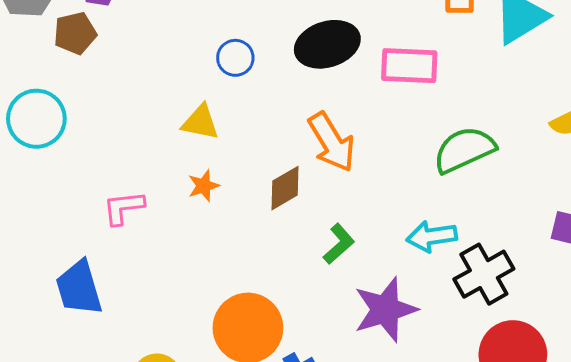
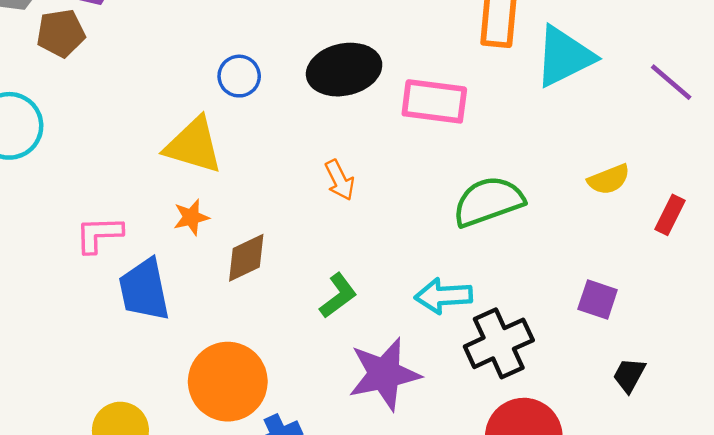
yellow triangle: (200, 122) -> (194, 145), size x1.4
orange arrow: (332, 142) -> (340, 180), size x0.6
brown diamond: (285, 188) -> (246, 258), moved
blue trapezoid: (79, 288) -> (144, 290), moved

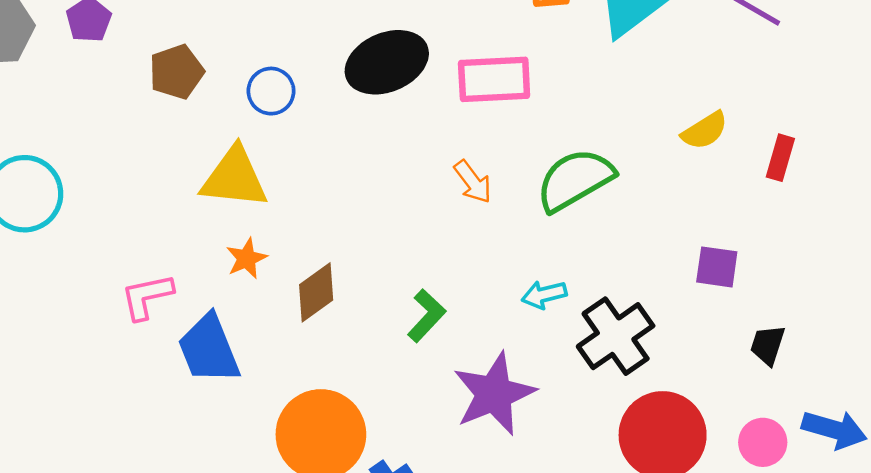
brown pentagon: (61, 33) -> (176, 72), moved
orange arrow: (340, 180) -> (473, 182), moved
cyan arrow: (443, 296) -> (544, 295), size x0.7

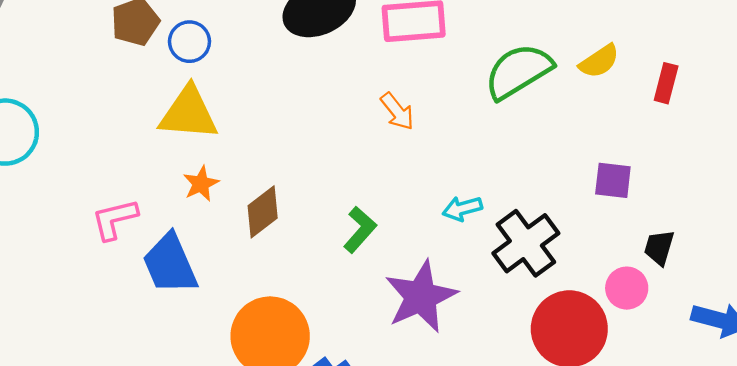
blue circle: (271, 91) -> (189, 42), moved
green semicircle: (575, 180) -> (518, 71), moved
pink circle: (763, 442) -> (627, 288), moved

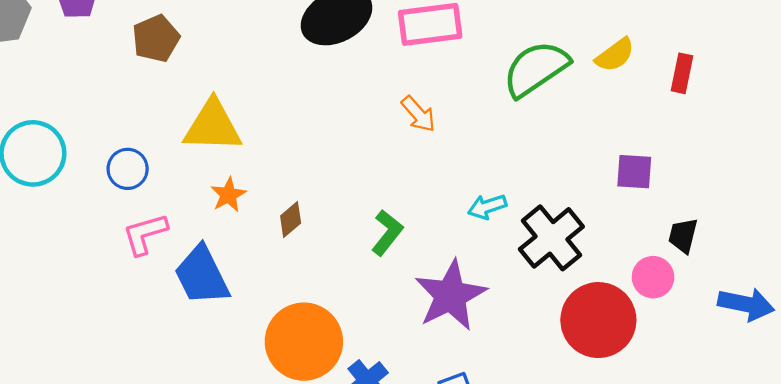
blue circle: (189, 42) -> (128, 169), moved
brown diamond: (263, 212) -> (291, 220), size x0.7

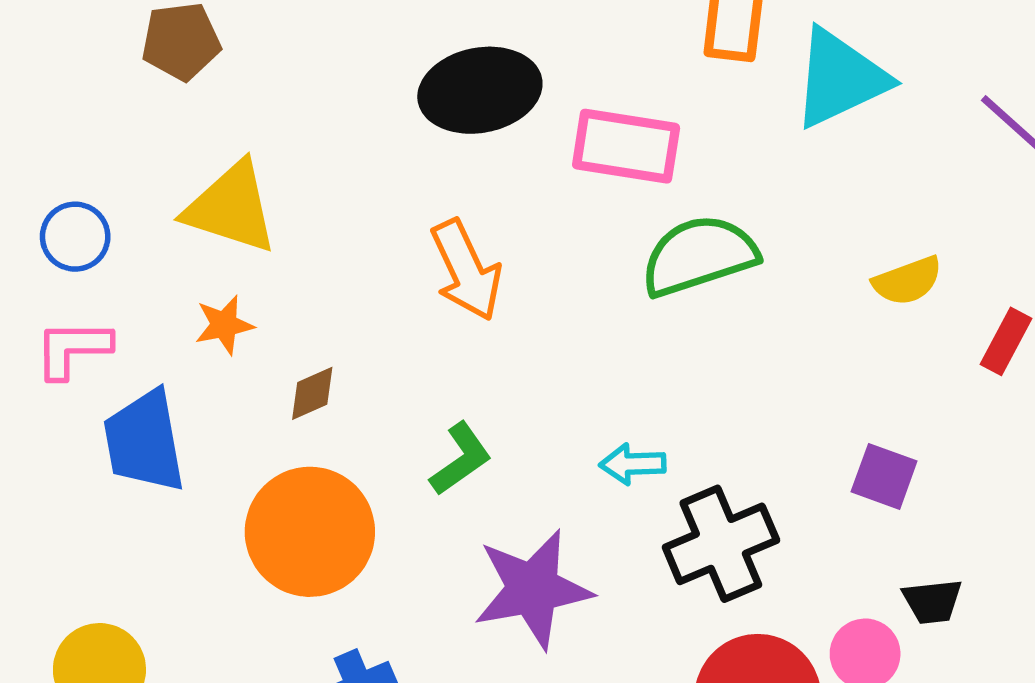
green semicircle: (536, 69) -> (699, 256), moved
orange arrow: (418, 114) -> (466, 270), moved, size x1.5
black trapezoid: (683, 236) -> (932, 601), turned -126
orange circle: (304, 342) -> (310, 532), moved

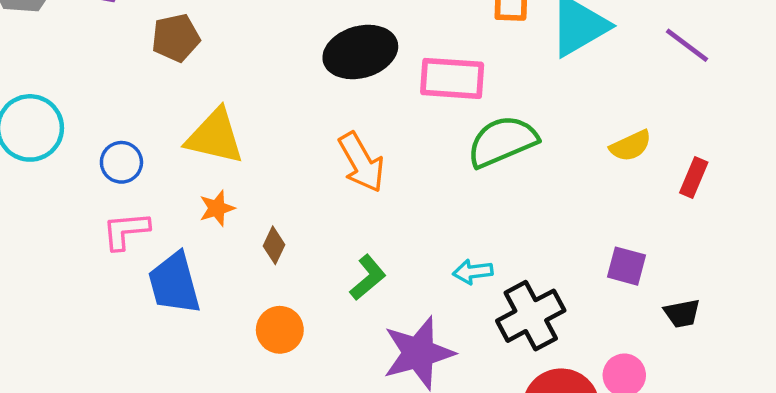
brown diamond: (312, 393) -> (274, 245), turned -36
orange circle: (310, 532) -> (280, 330), size x0.6
black trapezoid: (932, 601) -> (682, 313), moved

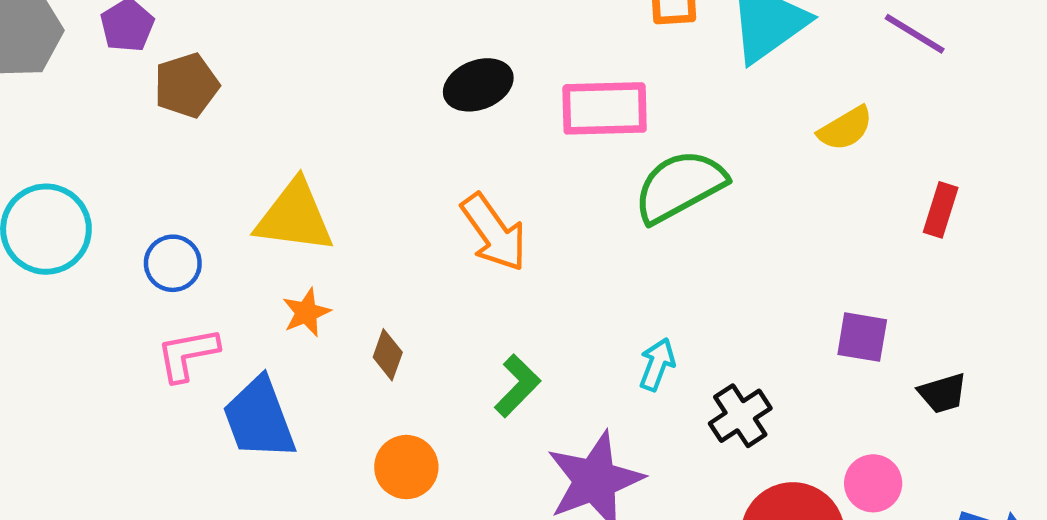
brown pentagon: (176, 38) -> (186, 85), moved
black ellipse: (360, 52) -> (478, 85), size x0.7
yellow semicircle: (631, 146) -> (845, 128), moved
cyan arrow: (473, 272) -> (657, 364), turned 123
black cross: (531, 316) -> (740, 416), size x0.7

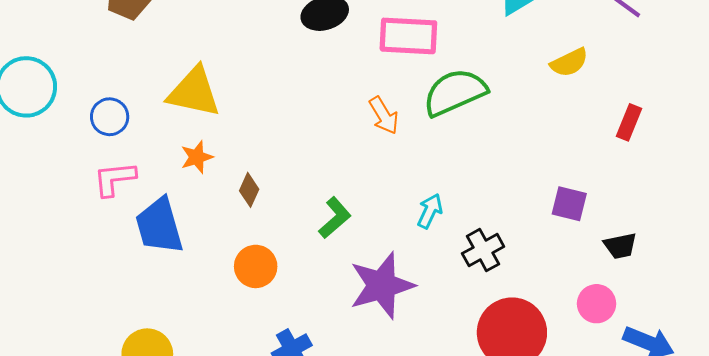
orange arrow: (494, 232) -> (384, 115), moved, size x0.7
pink circle: (873, 483) -> (597, 304), moved

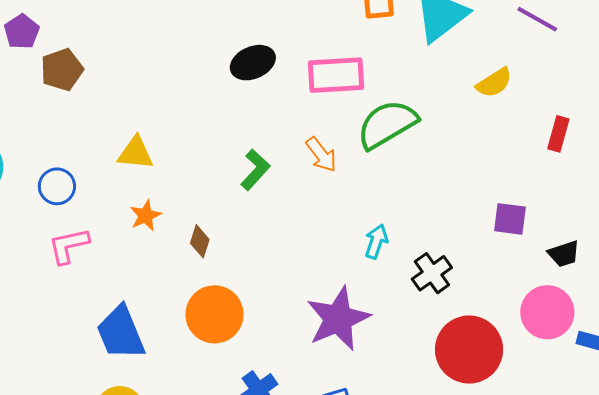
yellow triangle: (194, 92) -> (136, 153), size x0.7
green L-shape: (335, 218) -> (255, 170), moved
blue trapezoid: (159, 226) -> (121, 333), moved
orange circle: (256, 266) -> (214, 314), size x1.4
pink circle: (597, 304) -> (547, 312), size x1.4

